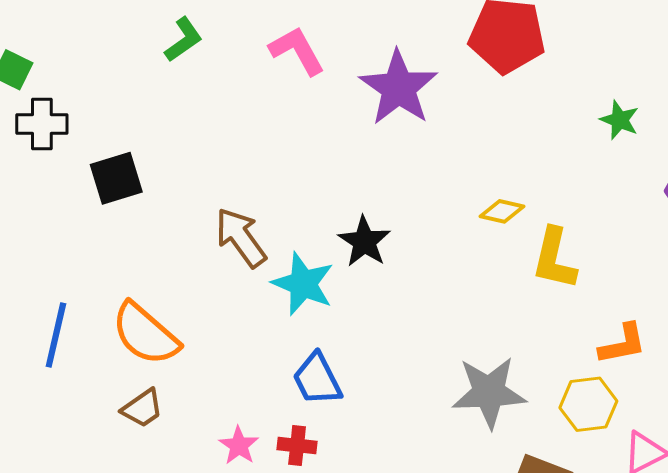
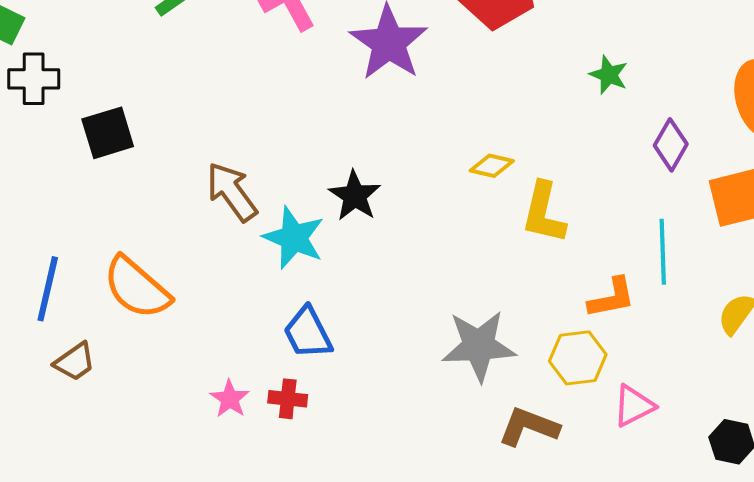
brown trapezoid: (142, 408) -> (75, 362), moved

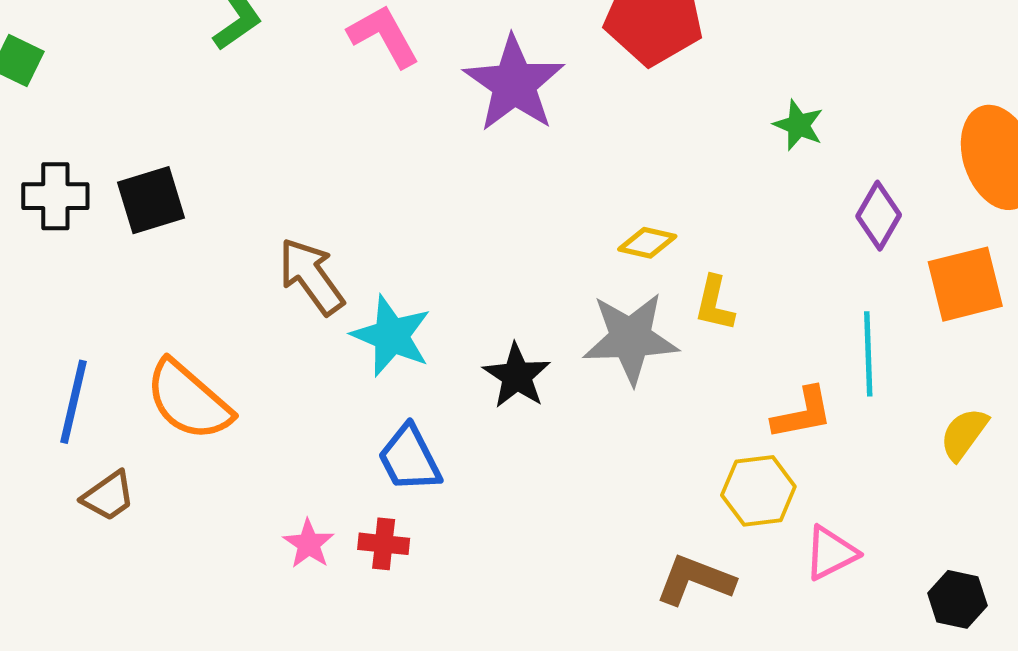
black cross: (34, 79) -> (55, 196), moved
black star: (355, 196) -> (517, 376), moved
yellow L-shape: (544, 213) -> (714, 303), size x0.7
gray star: (479, 346) -> (630, 338), moved

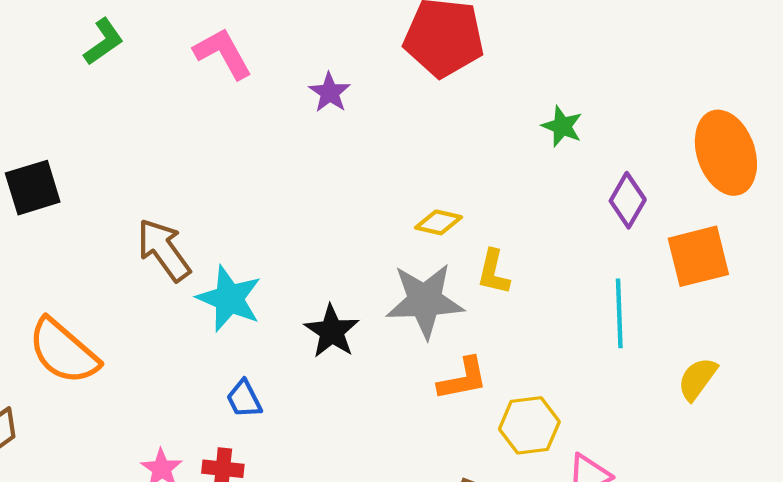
purple star: (514, 84) -> (330, 92), size x0.5
orange L-shape: (802, 413) -> (463, 379), moved
blue trapezoid: (409, 459) -> (244, 399), size x0.7

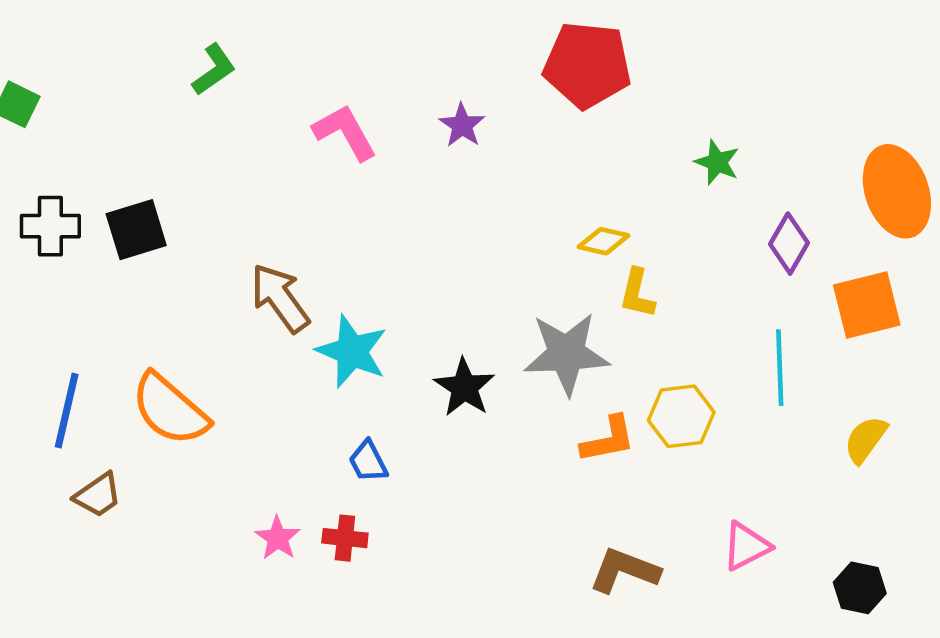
pink L-shape: (223, 53) -> (345, 132), moved
yellow diamond: (438, 222) -> (604, 241), moved
yellow L-shape: (493, 272) -> (637, 293), moved
yellow hexagon: (529, 425) -> (681, 416), moved

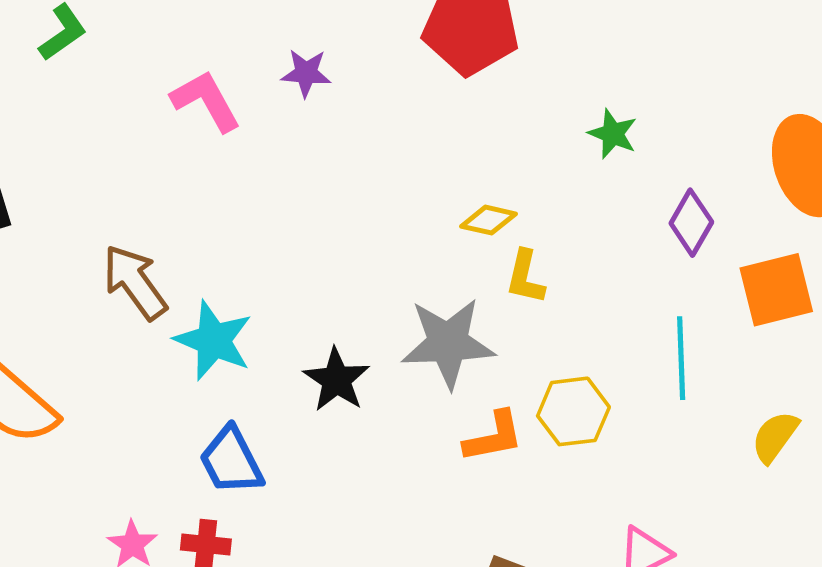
purple star: (462, 125) -> (306, 73), moved, turned -30
blue trapezoid: (368, 462) -> (231, 461), size x1.5

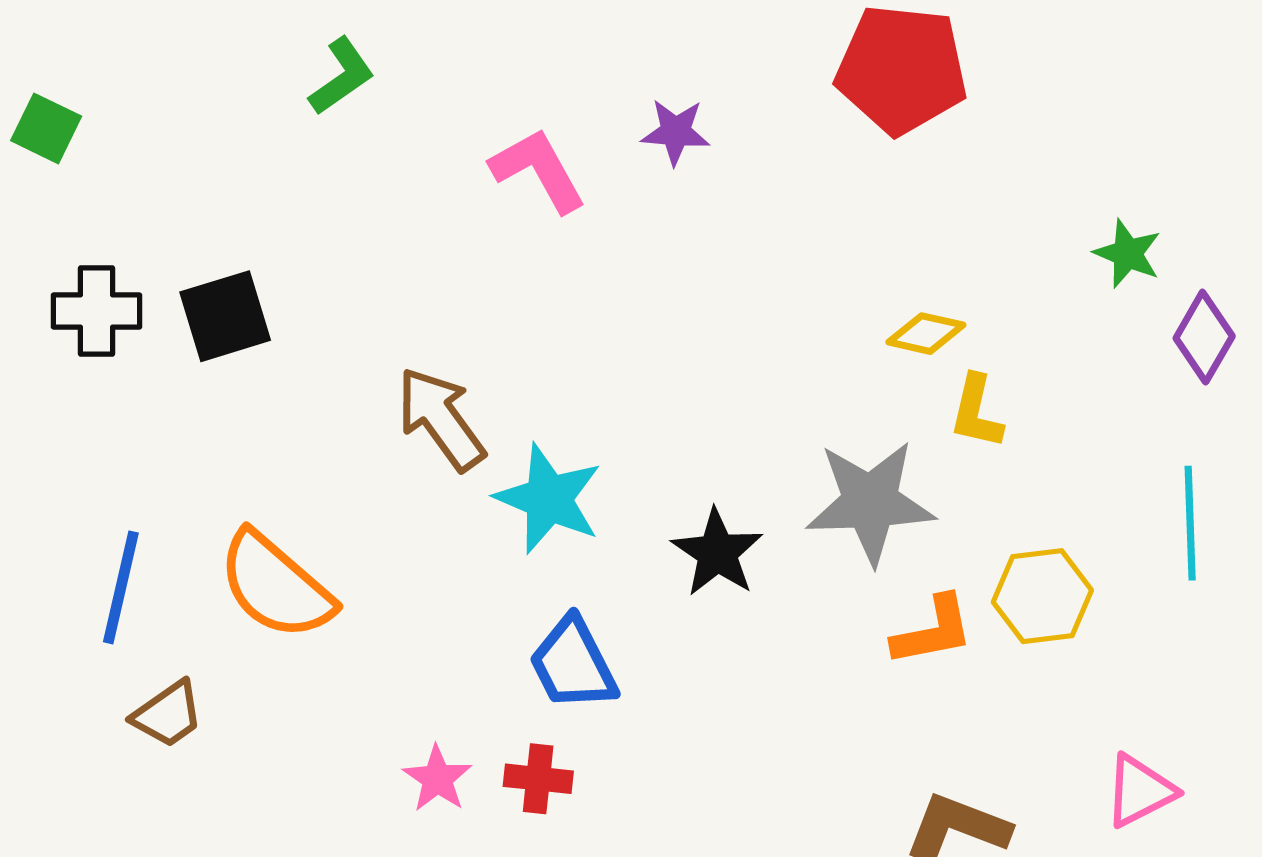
green star: (613, 134) -> (1128, 254), moved

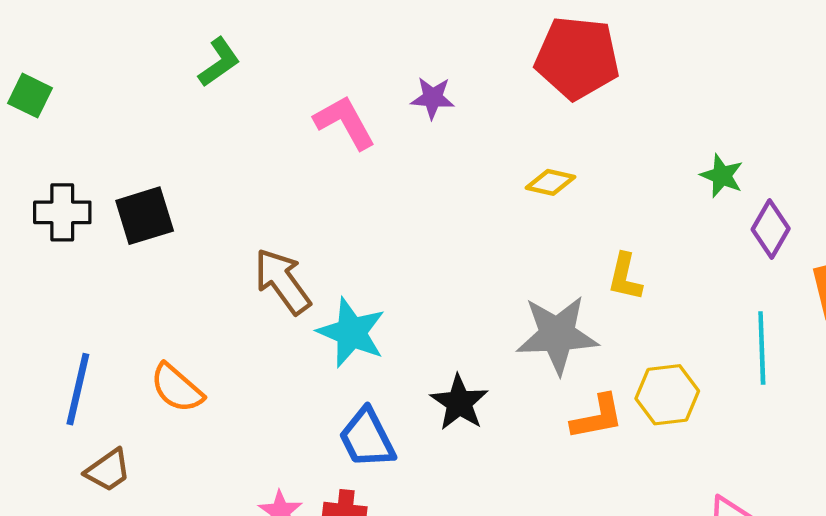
yellow diamond: (926, 334) -> (550, 182), moved
black star: (717, 553) -> (459, 403), moved
orange semicircle: (276, 586) -> (177, 388), size x0.7

